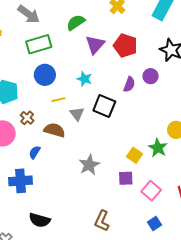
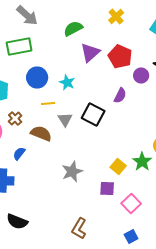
green rectangle: (39, 44) -> (19, 46), moved
purple circle: (151, 76) -> (141, 76), moved
cyan star: (84, 79) -> (67, 82), moved

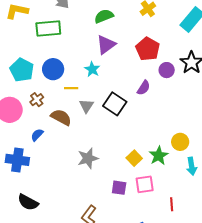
purple triangle: (90, 52) -> (106, 45), moved
blue circle: (37, 78) -> (53, 69), moved
purple square: (107, 188) -> (119, 188), moved
pink square: (131, 204) -> (145, 184), moved, turned 30

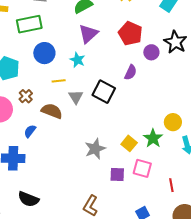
blue circle: (53, 69) -> (44, 53), moved
gray star: (88, 158) -> (95, 149), moved
pink square: (145, 184) -> (142, 168), turned 30

